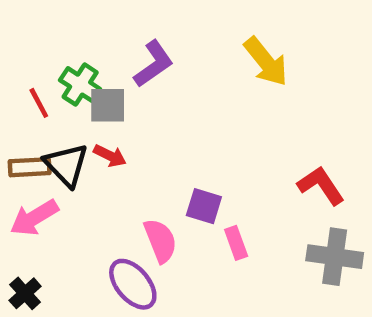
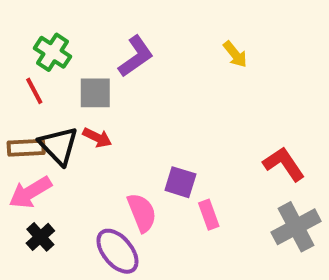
yellow arrow: (266, 62) -> (235, 54), size x0.6
green cross: (80, 85) -> (53, 52), moved
gray cross: (335, 257) -> (296, 227), turned -36
black cross: (25, 293) -> (40, 237), moved

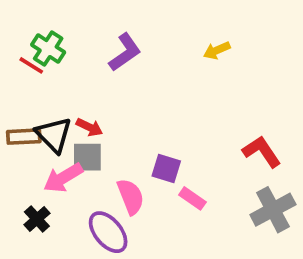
yellow arrow: (235, 54) -> (217, 50), turned 105
red line: (34, 91) -> (31, 65), moved, turned -30
gray square: (95, 93) -> (87, 157), moved
pink arrow: (30, 192) -> (63, 178), moved
pink rectangle: (209, 215) -> (192, 198), turned -35

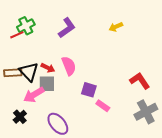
green cross: (48, 49) -> (26, 26), turned 30
red line: (31, 65) -> (17, 35), turned -56
pink semicircle: (131, 197) -> (69, 66), moved

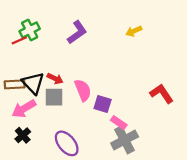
pink semicircle: (69, 66) -> (83, 90), moved
pink arrow: (34, 95) -> (24, 109), moved
gray cross: (146, 112) -> (125, 140), moved

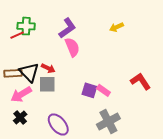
green cross: (30, 30) -> (26, 26), turned 30
pink semicircle: (83, 90) -> (72, 47), moved
pink rectangle: (119, 123) -> (103, 90), moved

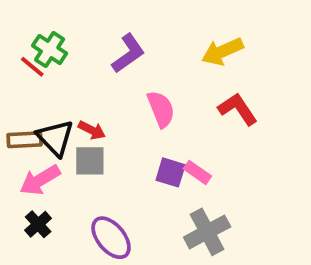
green cross: (26, 26) -> (50, 50), turned 30
yellow arrow: (116, 27) -> (222, 51), size x1.5
red line: (17, 35) -> (32, 67), turned 64
pink semicircle: (72, 47) -> (161, 109), moved
red L-shape: (141, 81) -> (238, 109), moved

